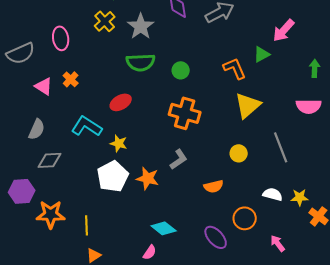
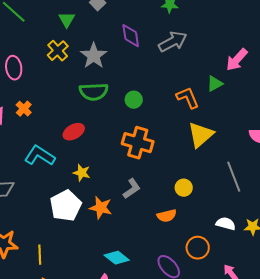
yellow star: (119, 143) -> (82, 173), moved
yellow circle: (239, 153) -> (184, 188), moved

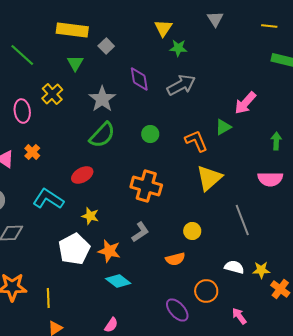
yellow cross: (58, 51) -> (52, 94), moved
green semicircle: (94, 92) -> (102, 135), turned -44
green circle: (134, 100) -> (150, 134), moved
cyan diamond: (117, 258) -> (118, 281), moved

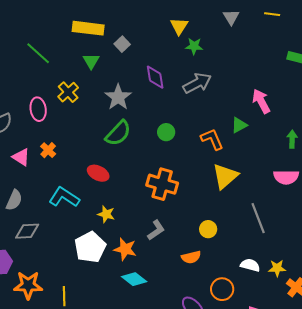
yellow line: (269, 26) -> (272, 14), moved
pink arrow: (245, 103) -> (261, 101), turned 110
red ellipse: (82, 175) -> (98, 173), turned 55

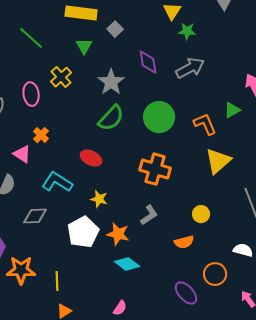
green circle: (166, 132) -> (159, 117), size x1.8
pink triangle: (21, 157) -> (22, 154), moved
gray diamond: (27, 231) -> (35, 216), moved

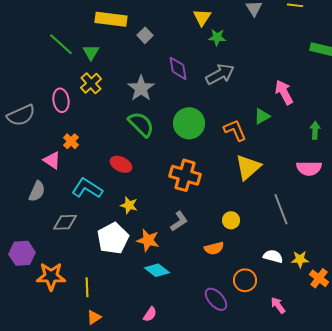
green triangle: (84, 46) -> (91, 52), moved
green semicircle: (111, 118) -> (141, 124), turned -88

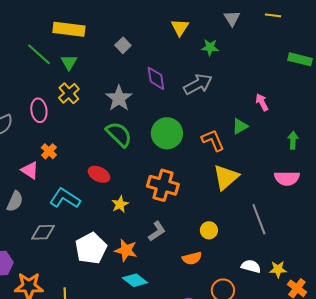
yellow rectangle: (111, 19) -> (69, 29), moved
green star: (217, 37) -> (210, 47), moved
pink arrow: (284, 92) -> (262, 102), size x0.7
yellow star: (129, 205) -> (120, 204), moved, turned 30

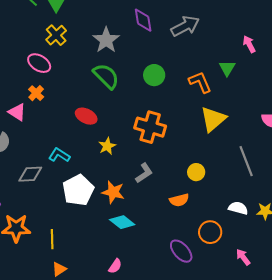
pink ellipse: (39, 110) -> (39, 63), moved, turned -50
green triangle: (240, 126) -> (227, 68), turned -30
green circle: (167, 133) -> (154, 75), size x0.7
cyan L-shape: (65, 198) -> (59, 155), moved, size x0.7

